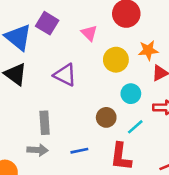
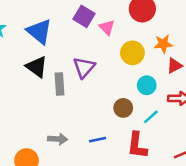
purple square: (47, 23) -> (84, 16), moved
purple triangle: (65, 75) -> (84, 67), turned 45
gray rectangle: (45, 123) -> (59, 84), moved

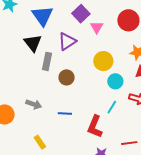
yellow circle: (132, 53) -> (103, 61), moved
purple triangle: (84, 67) -> (67, 41), moved
brown circle: (123, 108) -> (67, 77), moved
cyan line: (151, 117) -> (112, 107), turned -32

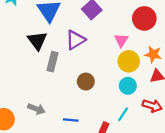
pink triangle: (97, 27) -> (121, 40), moved
yellow circle: (103, 61) -> (129, 61), moved
brown circle: (67, 77) -> (86, 82), moved

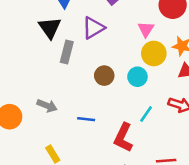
cyan circle: (128, 86) -> (137, 77), moved

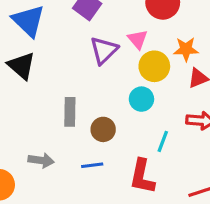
purple triangle: (93, 28) -> (104, 50), moved
gray rectangle: (67, 52) -> (70, 112), moved
brown circle: (104, 76) -> (103, 129), moved

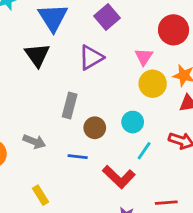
purple triangle: (104, 50) -> (91, 57), moved
cyan circle: (141, 99) -> (133, 122), moved
red L-shape: (142, 176) -> (119, 177), turned -72

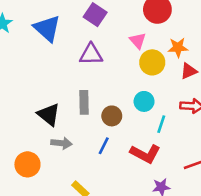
black triangle: (37, 55) -> (49, 115), moved
purple triangle: (91, 57) -> (91, 54), turned 45
blue line: (78, 157) -> (104, 146), turned -54

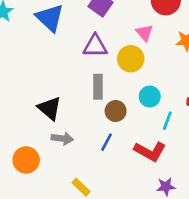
yellow circle: (152, 62) -> (131, 59), moved
gray rectangle: (84, 102) -> (98, 87), moved

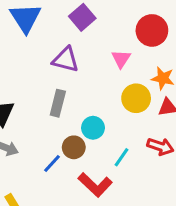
yellow circle: (131, 59) -> (136, 98), moved
cyan circle: (150, 97) -> (93, 128), moved
brown circle: (116, 111) -> (74, 147), moved

